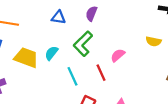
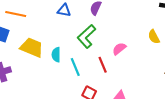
yellow semicircle: (154, 41) -> (154, 37), turned 48
cyan semicircle: (51, 53) -> (56, 55), moved, turned -40

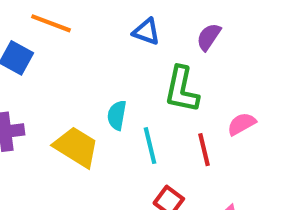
green L-shape: (86, 36) -> (182, 89), turned -45
yellow trapezoid: (32, 48) -> (76, 147), moved

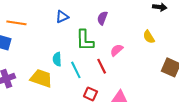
blue triangle: (146, 32) -> (62, 17), turned -32
purple semicircle: (209, 37) -> (102, 18), moved

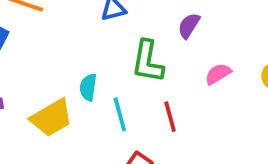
pink semicircle: (117, 50) -> (218, 74), moved
yellow trapezoid: (41, 78) -> (51, 118), turned 120

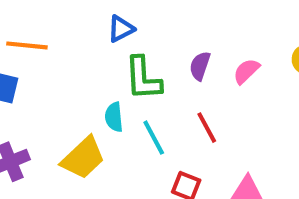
purple semicircle: (189, 26) -> (200, 66), moved
green L-shape: (148, 61) -> (143, 78), moved

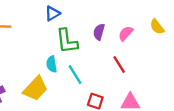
red line: (207, 128) -> (119, 65), moved

